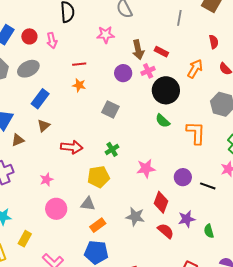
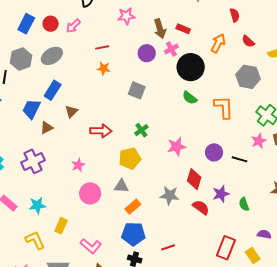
pink arrow: (52, 40) -> (73, 26), turned 63
blue rectangle: (40, 99) -> (53, 90), moved

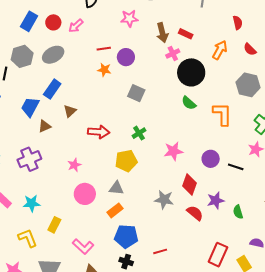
purple circle: (147, 53) -> (126, 57), moved
orange rectangle: (133, 207) -> (115, 210), moved

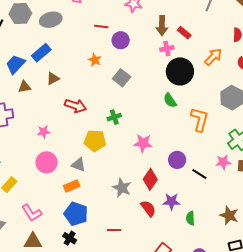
orange star: (104, 70) -> (95, 60), moved
red line: (160, 251) -> (114, 230), moved

